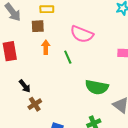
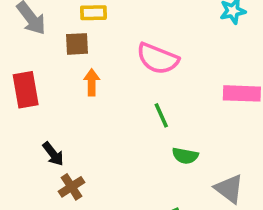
green line: (68, 57) -> (161, 115), moved
green semicircle: (97, 87) -> (185, 156), size x0.6

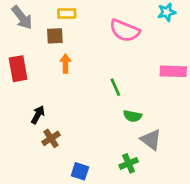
pink semicircle: (158, 59) -> (125, 31), moved
black arrow: (53, 154) -> (38, 115), turned -114
gray triangle: (229, 189) -> (151, 140), moved

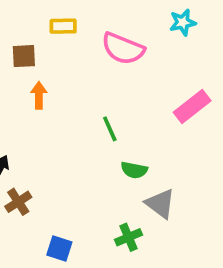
yellow rectangle: (67, 13) -> (63, 26), moved
pink rectangle: (173, 71) -> (192, 106), turned -40

